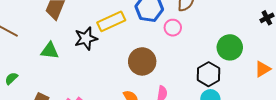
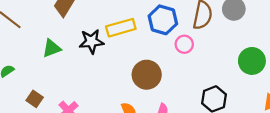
green circle: (230, 47) -> (252, 61), moved
green triangle: (50, 51) -> (52, 48), turned -36

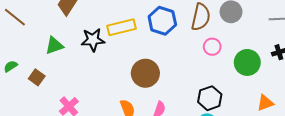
pink circle: (184, 44) -> (212, 47), moved
brown square: (35, 99) -> (37, 77), moved

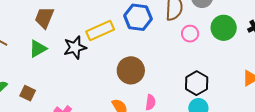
green triangle: (54, 46) -> (38, 49), moved
green circle: (247, 62) -> (224, 28), moved

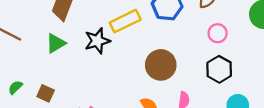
pink circle: (190, 34) -> (218, 33), moved
black hexagon: (197, 83) -> (219, 69), moved

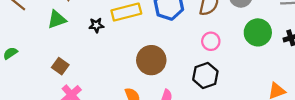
black star: (97, 41) -> (96, 25), size x0.6
brown square: (46, 93) -> (60, 66), moved

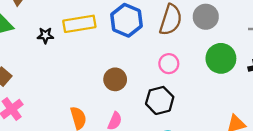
brown circle: (151, 60) -> (115, 79), moved, size x0.7

